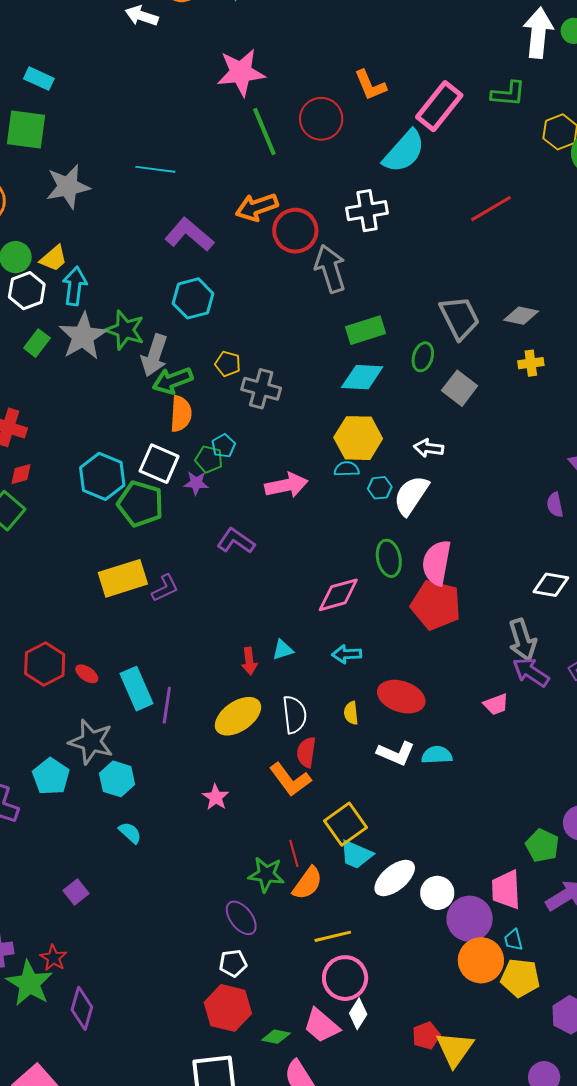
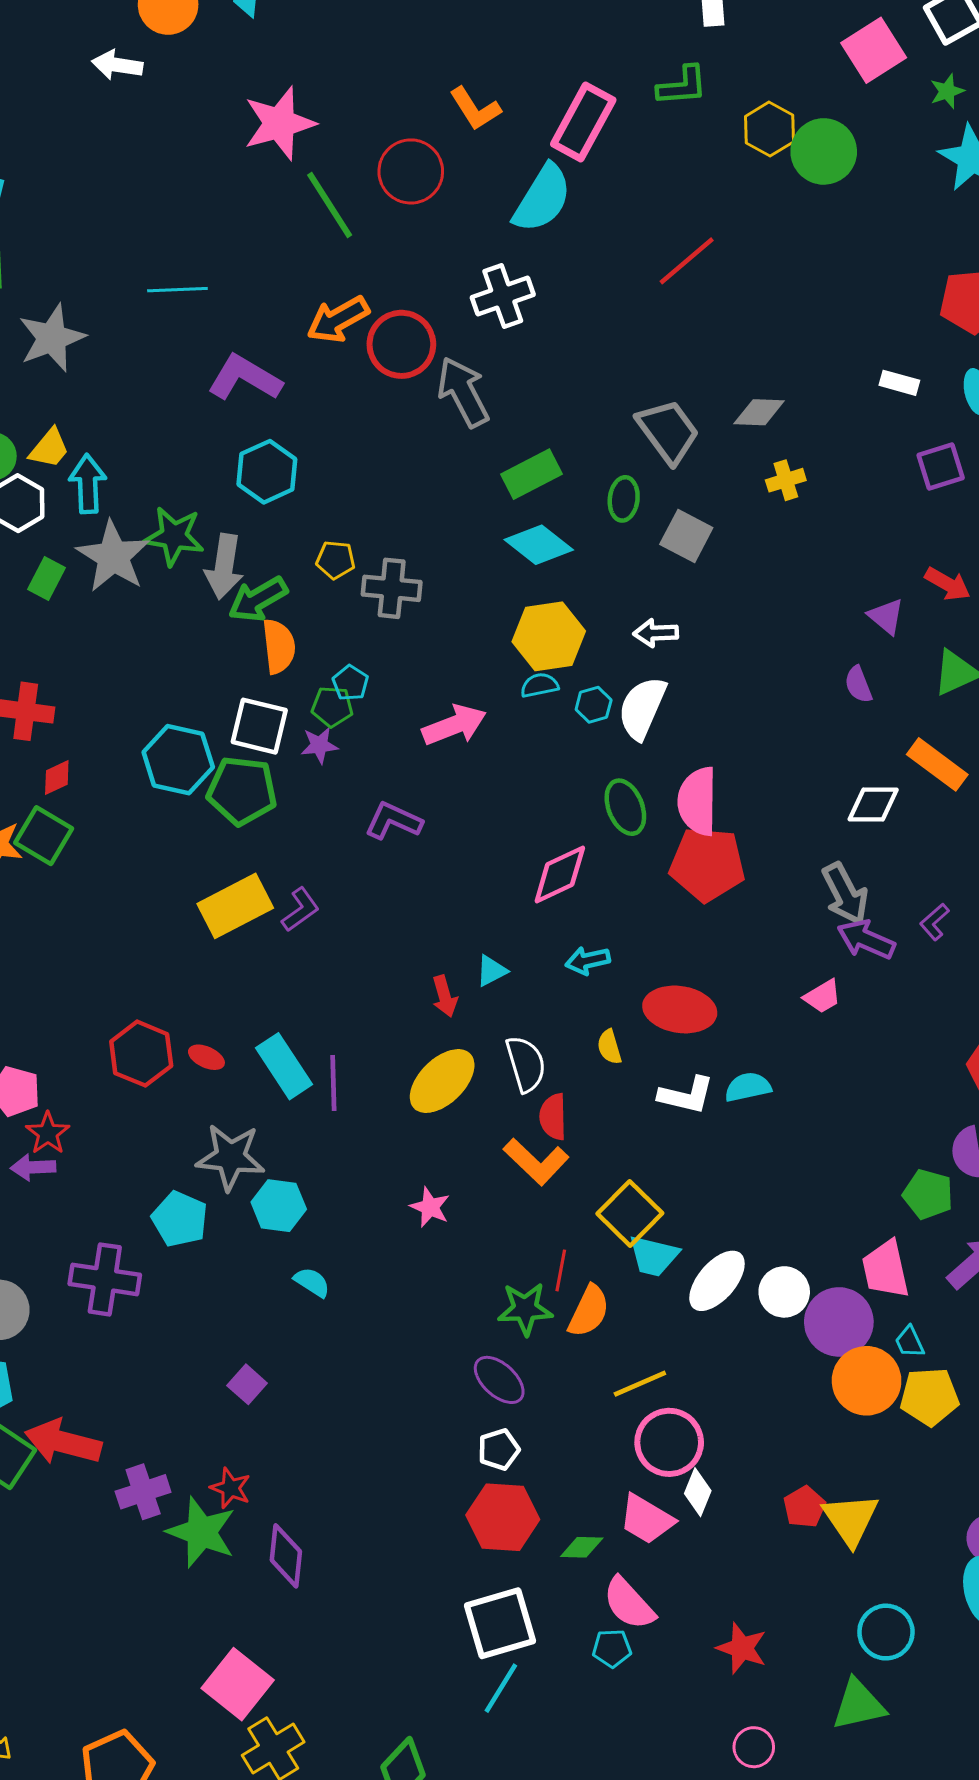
cyan diamond: (362, 377) -> (539, 545), turned 45
red line: (294, 853) -> (561, 1270), turned 36

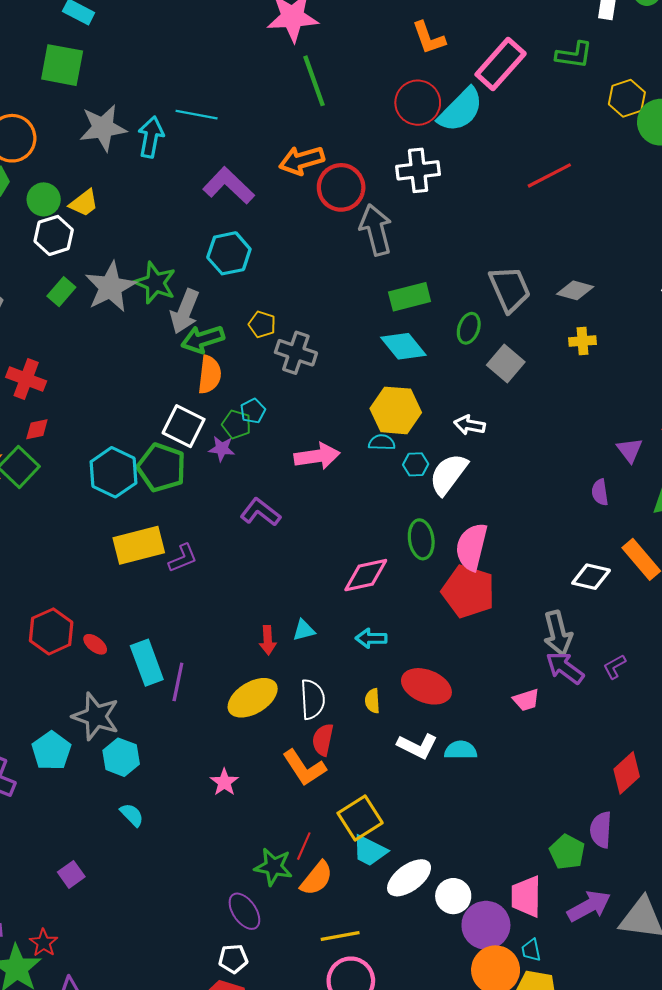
red circle: (411, 171) -> (418, 103), moved
cyan arrow: (88, 484) -> (151, 137), moved
cyan hexagon: (178, 760) -> (113, 472), moved

